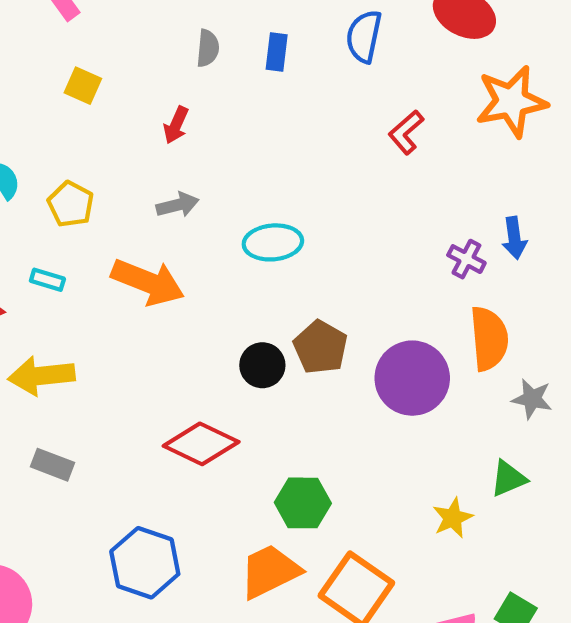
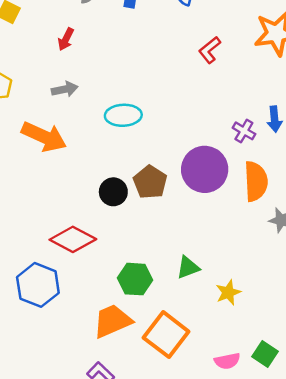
purple circle: (412, 378) -> (205, 169), moved
green triangle: (508, 479) -> (188, 267), moved
blue hexagon: (145, 563) -> (38, 285), moved

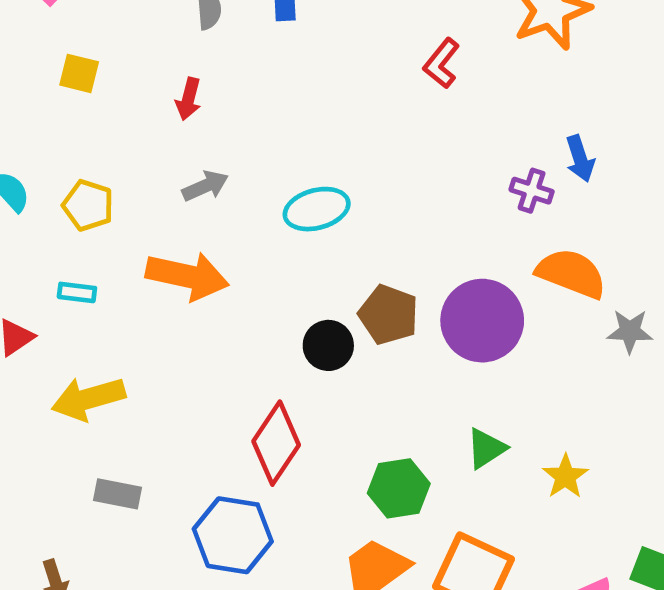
purple circle: (205, 169) -> (482, 321), moved
orange semicircle: (256, 181) -> (571, 273), turned -54
red diamond: (73, 239) -> (276, 443), turned -72

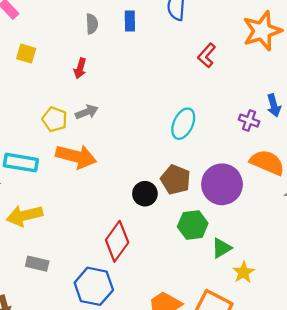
yellow pentagon: (88, 205) -> (55, 119), moved
cyan ellipse: (317, 209) -> (183, 124), moved, turned -52
cyan rectangle: (77, 292) -> (21, 163), size x1.8
yellow star: (565, 476) -> (243, 272), moved
green hexagon: (399, 488) -> (193, 225), moved

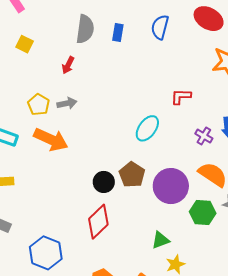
gray semicircle: (92, 24) -> (85, 29), size x1.6
red L-shape: (207, 55) -> (181, 97), moved, turned 40
green hexagon: (193, 225) -> (203, 213), moved
red diamond: (117, 241) -> (98, 222), moved

